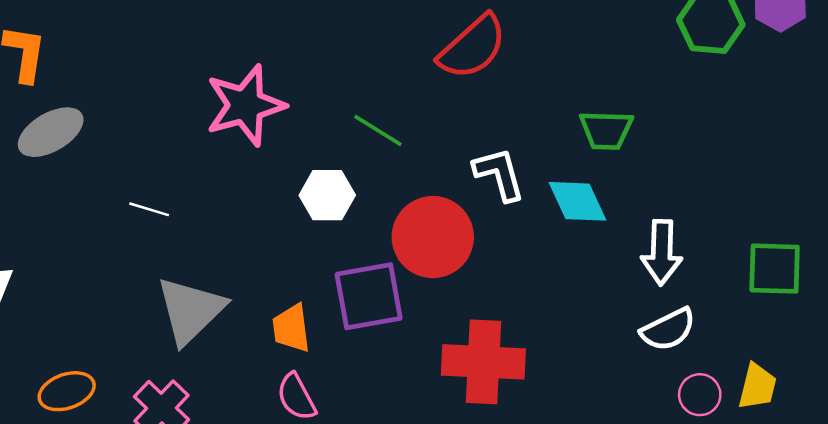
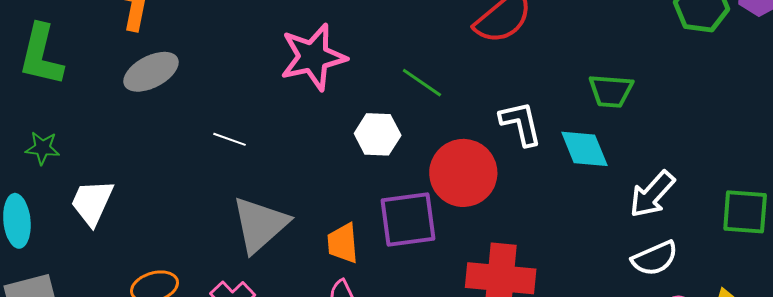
white arrow: (662, 252) -> (652, 194), turned 38

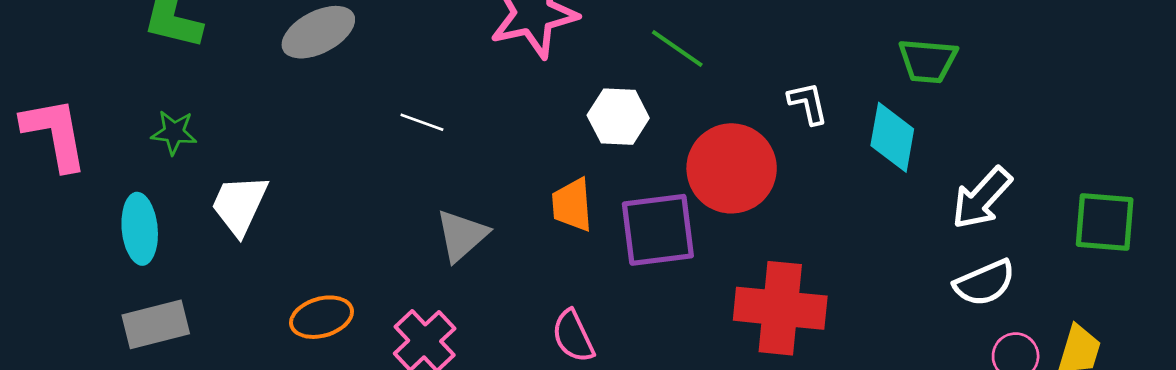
white L-shape: (521, 123) -> (808, 103), size x0.7
cyan diamond: (584, 149) -> (892, 137), turned 32
gray triangle: (260, 225) -> (462, 235), size x0.7
orange trapezoid: (343, 243) -> (572, 205), moved

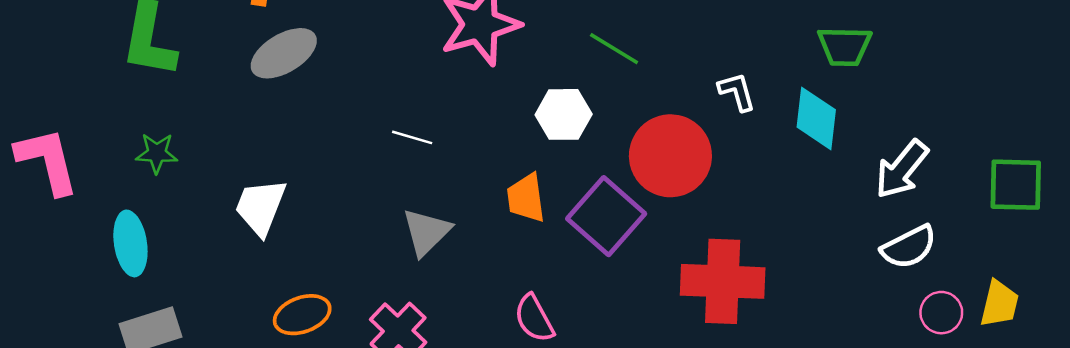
white line: (422, 122) -> (412, 137), moved
white trapezoid: (239, 205) -> (260, 207), moved
purple square: (658, 230) -> (606, 216), turned -38

